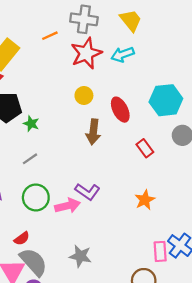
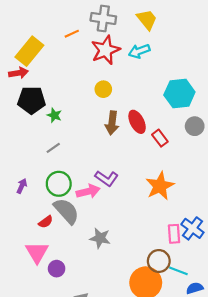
red ellipse: (120, 110) -> (137, 122), moved
orange star: (145, 200) -> (160, 186), size x1.5
gray semicircle: (33, 262) -> (66, 211), moved

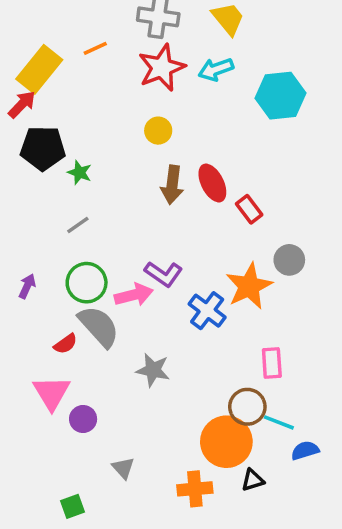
orange line: (72, 34) -> (95, 48), moved
red arrow: (18, 73) -> (22, 104), turned -36
cyan hexagon: (179, 94) -> (281, 96), moved
gray circle: (195, 126) -> (289, 260), moved
blue cross: (192, 228) -> (207, 311), moved

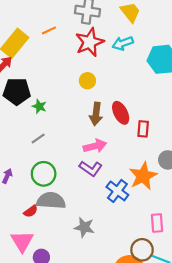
red rectangle: (249, 209) -> (143, 129), turned 42
pink arrow: (134, 295) -> (95, 146), moved
gray semicircle: (99, 326) -> (51, 201), turned -44

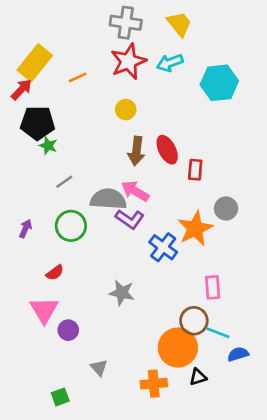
orange line: (49, 30) -> (78, 77), moved
green star: (39, 106) -> (48, 146), moved
pink arrow: (95, 146) -> (135, 191), turned -135
gray semicircle: (51, 201) -> (108, 199), moved

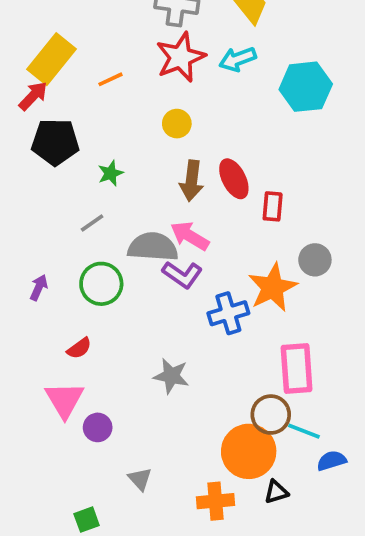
green star: (48, 146) -> (111, 173), moved, turned 30
blue cross: (163, 247) -> (228, 313), turned 36
pink rectangle: (213, 287) -> (297, 369), size x1.5

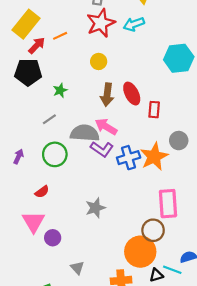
cyan hexagon: (306, 87) -> (179, 58), moved
red arrow: (33, 96) -> (37, 45), moved
blue cross: (228, 313) -> (129, 158), moved
gray star: (171, 376) -> (95, 208), turned -30
cyan line: (304, 431) -> (172, 270), moved

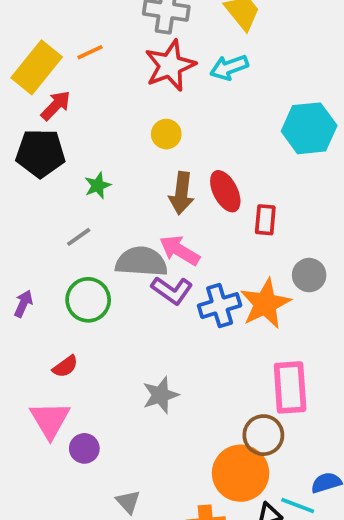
orange line: (60, 36) -> (90, 52), moved

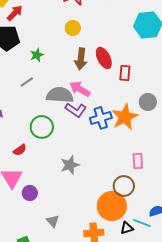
green circle: (88, 300) -> (42, 127), moved
pink rectangle: (290, 387) -> (138, 161), size x0.6

